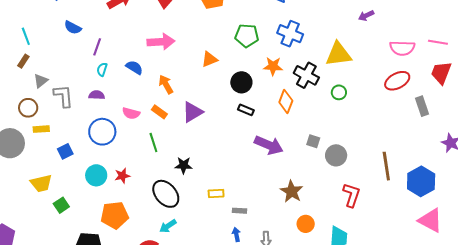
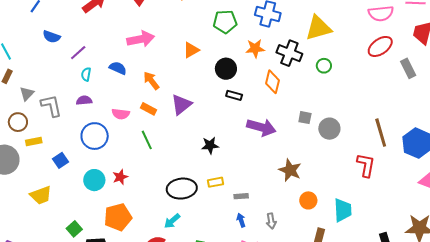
purple line: (97, 47) -> (78, 53), turned 36
black star: (184, 165) -> (210, 145), moved
black ellipse: (166, 194) -> (182, 189), moved, turned -48
red L-shape: (351, 195) -> (366, 165), moved
green square: (61, 205) -> (74, 229), moved

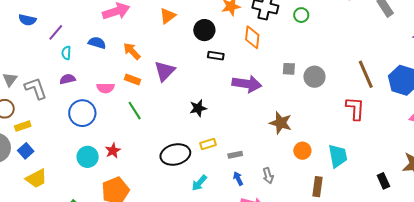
blue square: (61, 160) -> (26, 151), moved
cyan arrow: (172, 221) -> (199, 183), moved

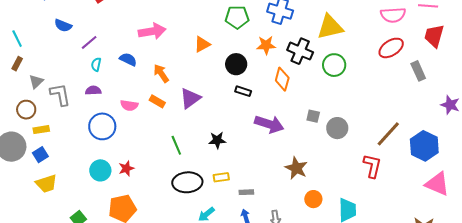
green circle: (301, 15) -> (334, 65), size x1.5
brown line: (366, 74) -> (388, 134), turned 56
green line: (135, 111) -> (176, 145), moved

